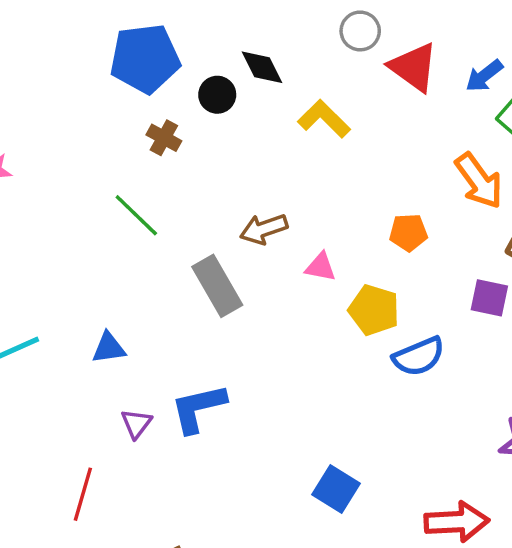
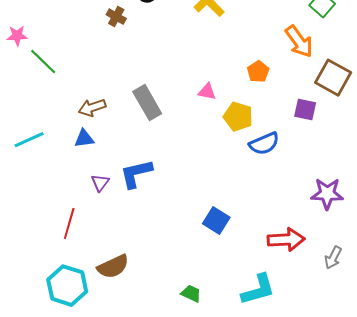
green line: (136, 215) -> (43, 62), moved
brown arrow: (264, 229) -> (92, 108), moved
orange pentagon: (408, 232) -> (258, 72), turned -30

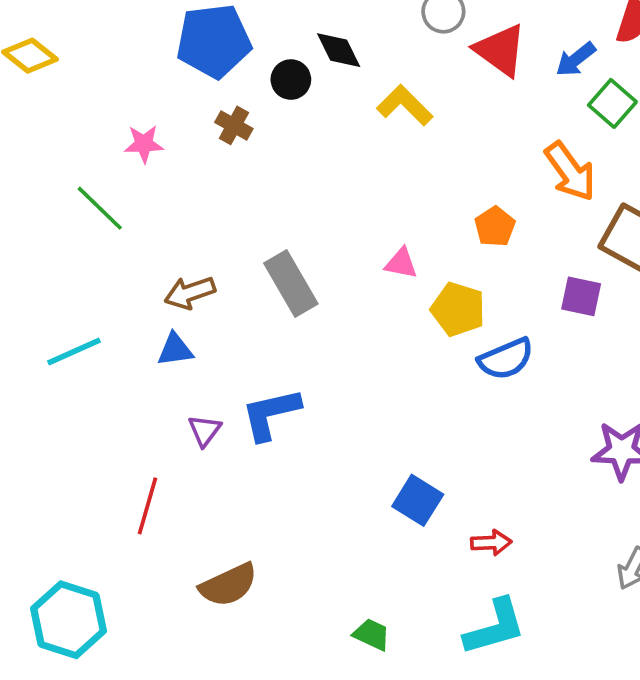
pink star: (17, 36) -> (144, 144), moved
red arrow: (286, 240) -> (491, 543), moved, size x0.6
cyan hexagon: (67, 286) -> (69, 620), moved

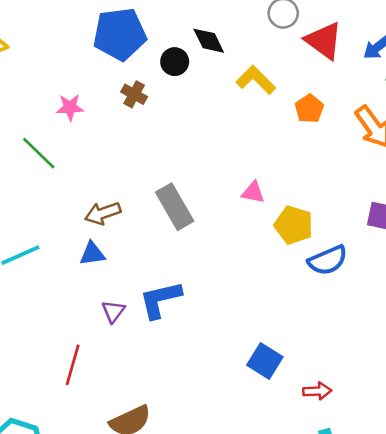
orange pentagon: (495, 227) -> (309, 109), moved

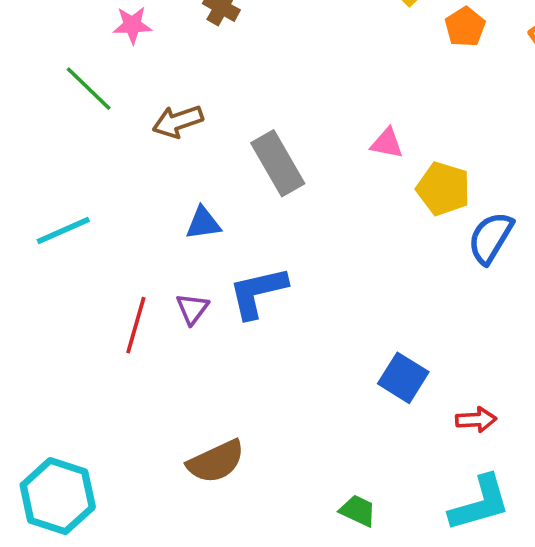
brown arrow: (103, 213) -> (178, 121), moved
blue triangle: (92, 254) -> (203, 223), moved
blue semicircle: (328, 260) -> (491, 238), turned 144
red line: (73, 365) -> (136, 325), moved

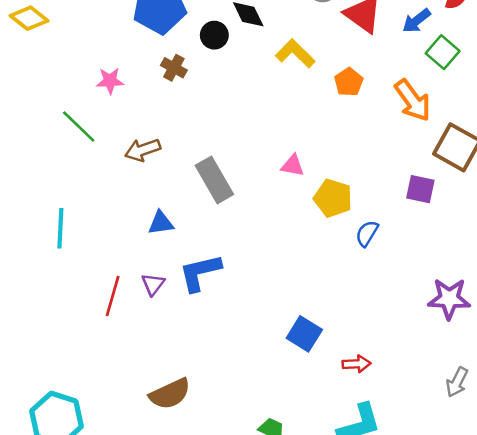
cyan line: (63, 231) -> (60, 228), turned -63
blue semicircle: (491, 238) -> (367, 233), size x0.7

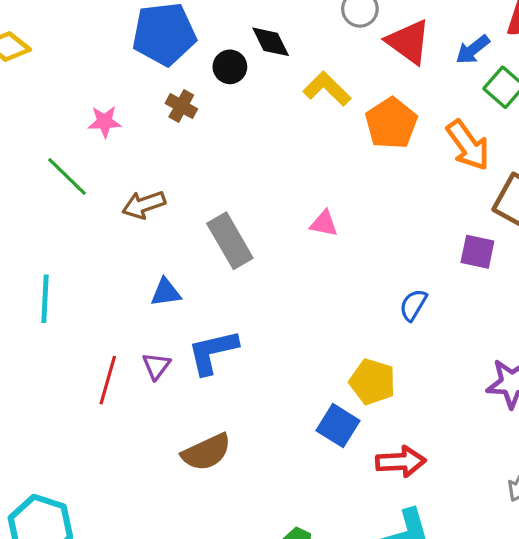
orange pentagon: (349, 82) -> (391, 123), size x1.5
yellow pentagon: (333, 198) -> (372, 382), moved
red arrow: (357, 364) -> (401, 462), size x1.4
brown semicircle: (170, 394) -> (206, 452), moved

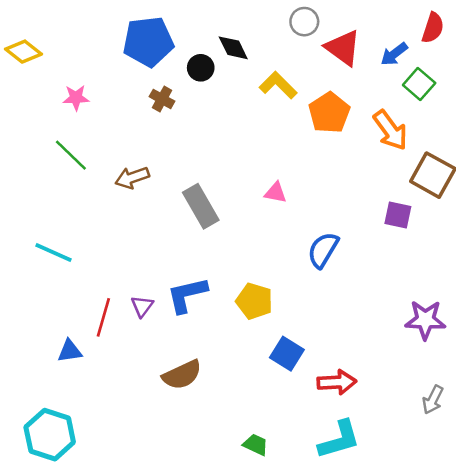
pink star: (105, 122) -> (76, 98), moved
blue triangle: (166, 292) -> (70, 351), moved
cyan line: (45, 299) -> (53, 252), turned -69
blue semicircle: (413, 305) -> (323, 250), moved, size x1.4
yellow pentagon: (372, 382) -> (254, 301), moved

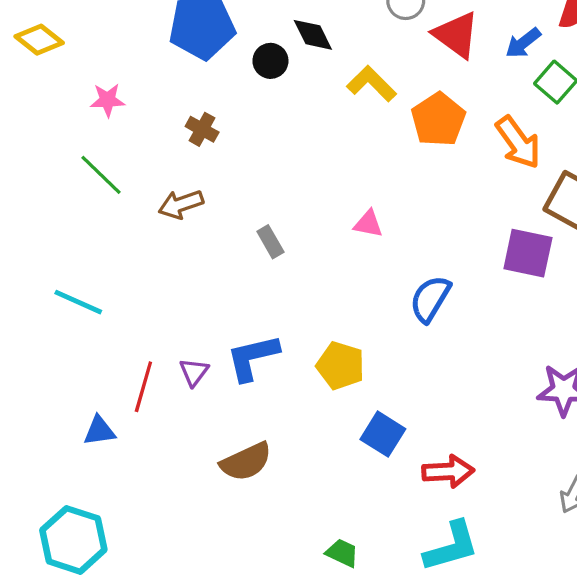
brown cross: (162, 99) -> (202, 129), moved
gray rectangle: (201, 206) -> (270, 242), size x0.6
purple square: (398, 215) -> (528, 253), size x1.4

